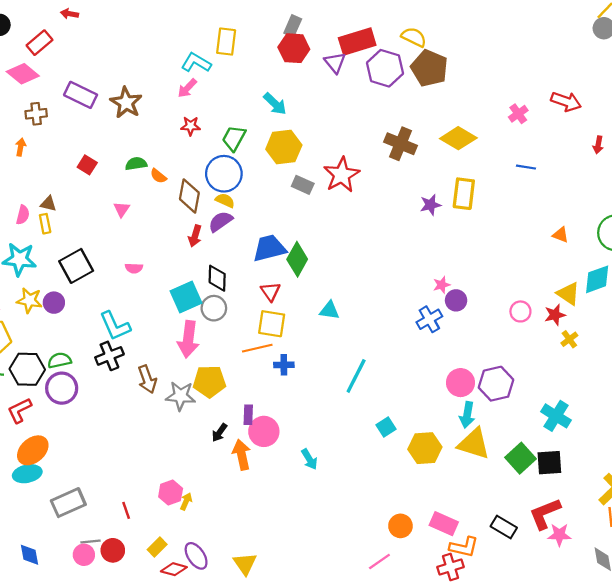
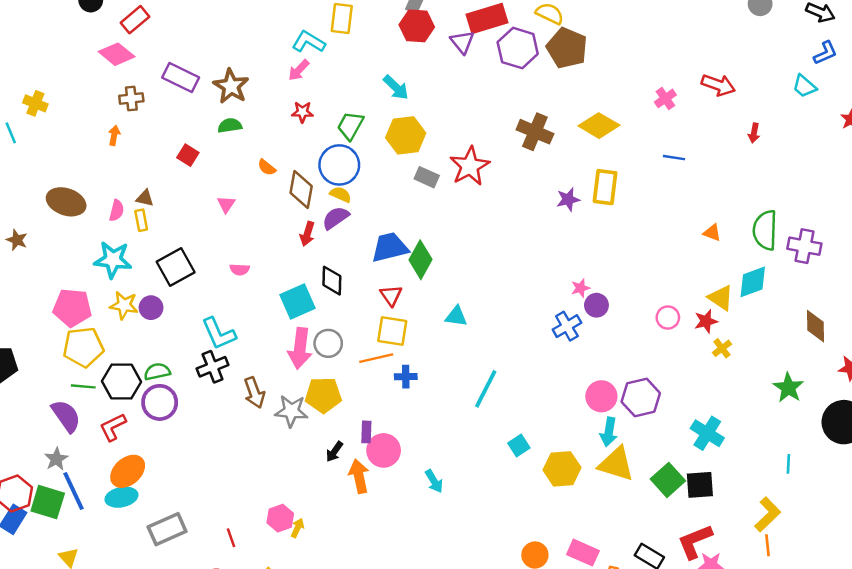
green semicircle: (136, 164) -> (230, 126), moved
gray circle: (214, 308) -> (328, 343), moved

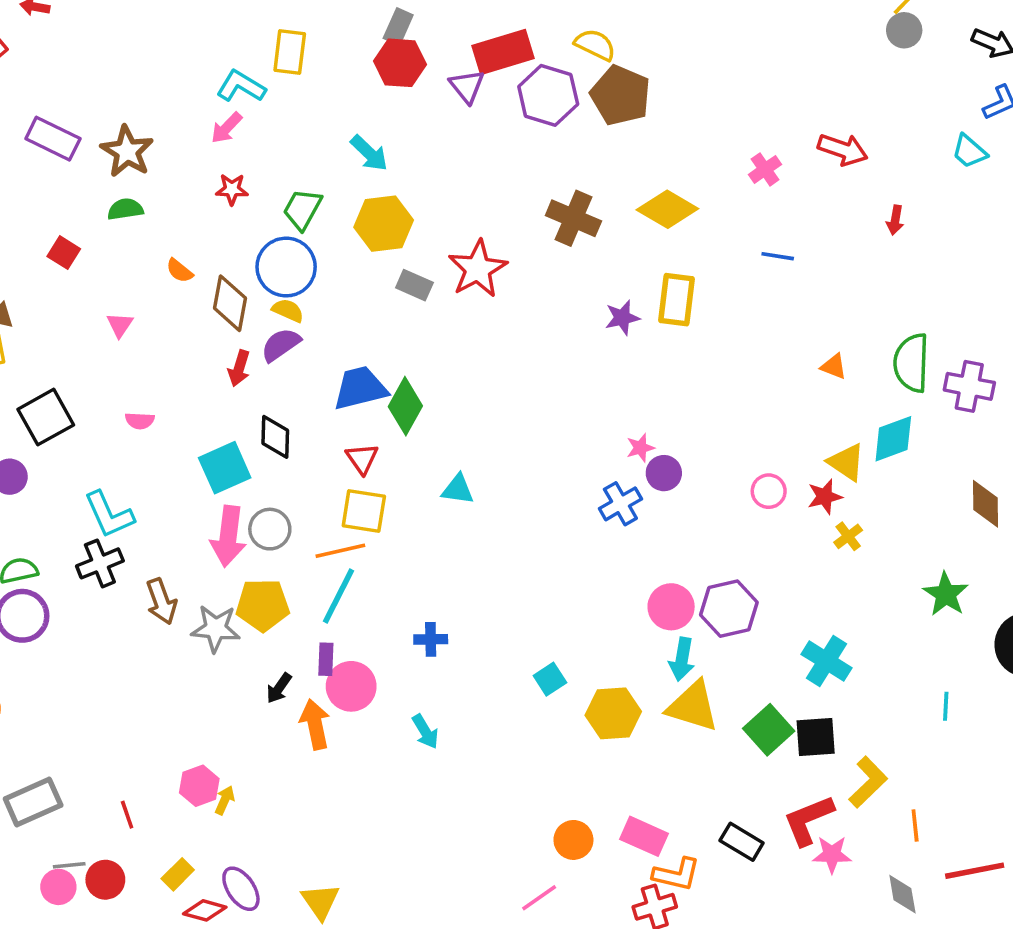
blue cross: (406, 377) -> (431, 639), moved
cyan line: (486, 389) -> (339, 596), moved
yellow L-shape: (768, 514) -> (868, 782), moved

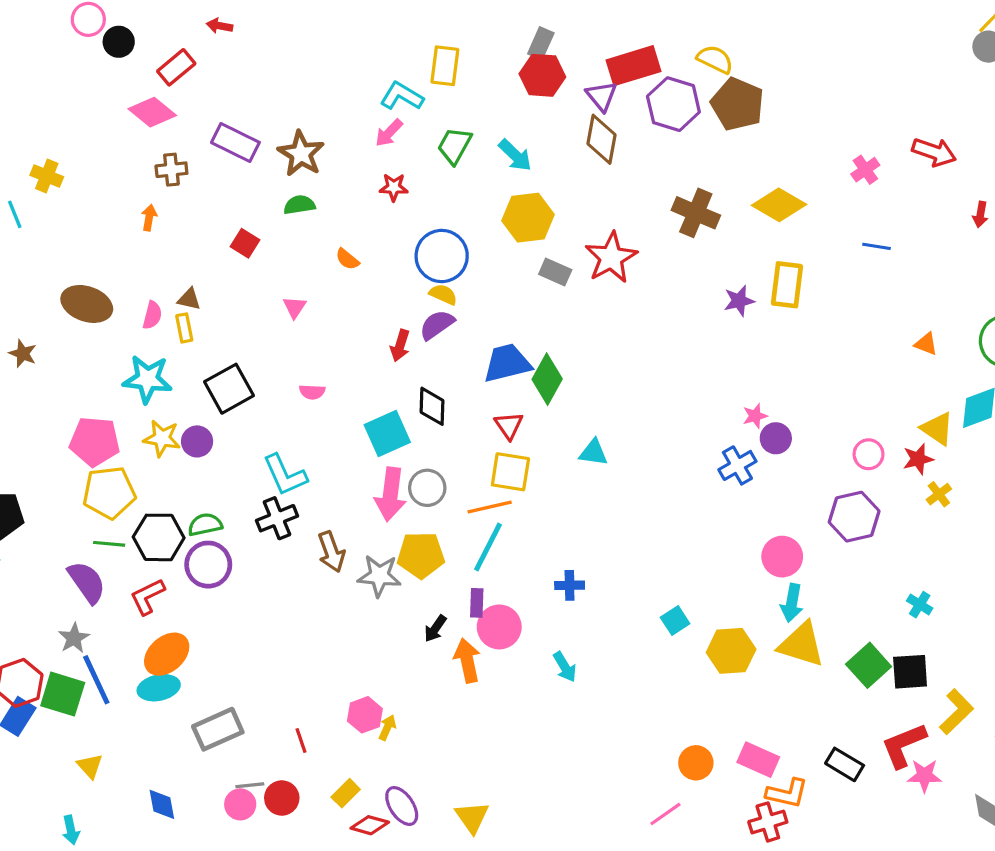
green trapezoid: (302, 209) -> (454, 146), moved
brown diamond: (230, 303) -> (602, 139), moved
purple hexagon: (729, 609) -> (854, 517), moved
cyan cross: (826, 661) -> (920, 605), size x0.6

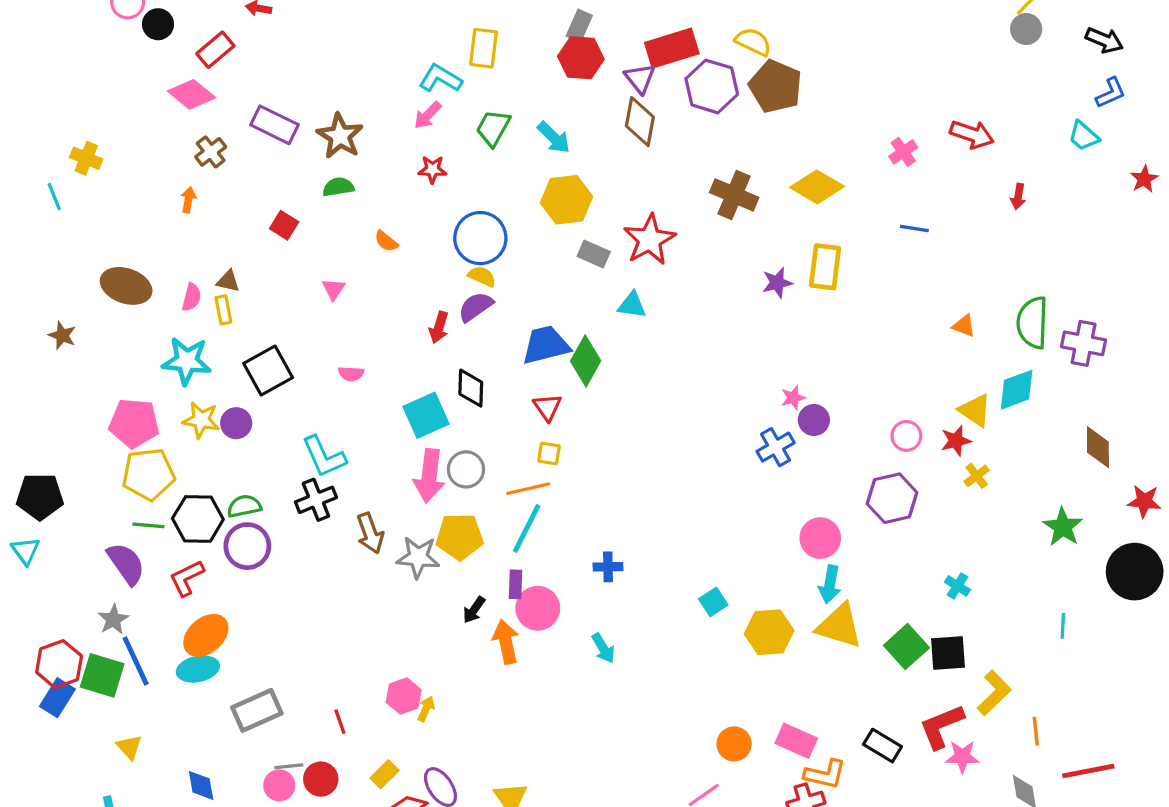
brown cross: (171, 170) -> (211, 152), turned -32
cyan triangle: (594, 453) -> (632, 305), moved
yellow square: (510, 472) -> (549, 453), size x0.6

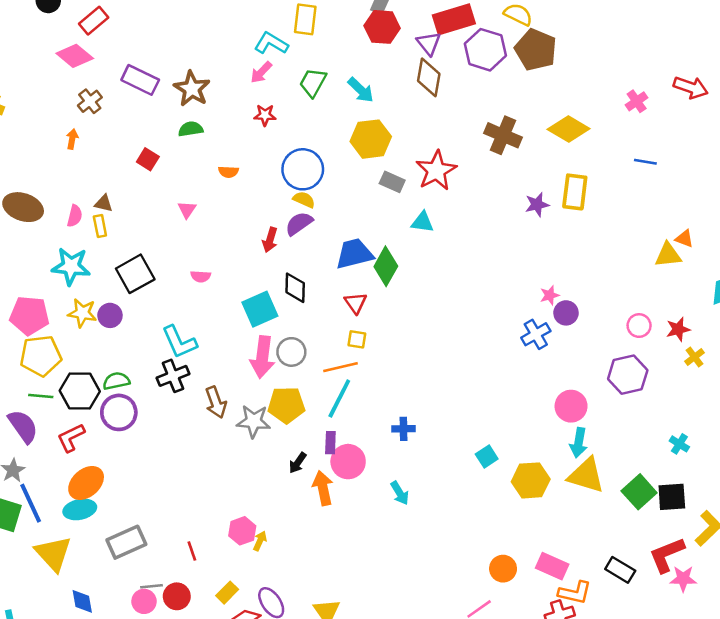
orange semicircle: (386, 241) -> (228, 172), turned -36
yellow triangle: (975, 410) -> (668, 255), moved, turned -40
yellow triangle: (129, 747) -> (53, 554), moved, size x1.8

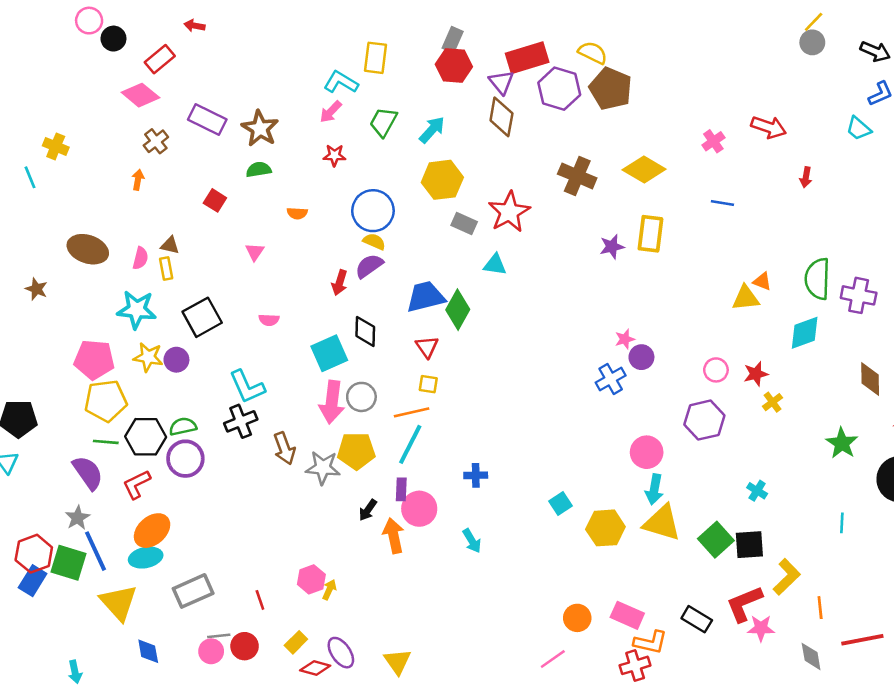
cyan arrow: (361, 90) -> (432, 130), turned -92

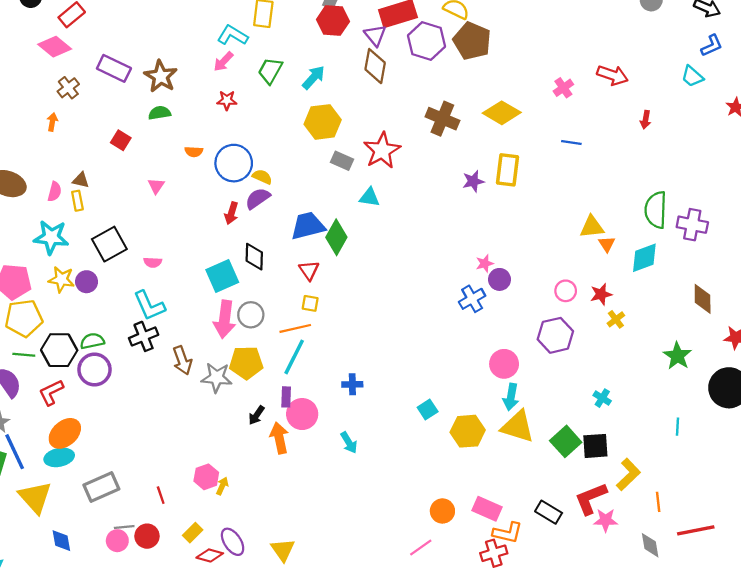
blue circle: (373, 211) -> (234, 163), moved
orange triangle: (762, 281) -> (607, 244), moved, turned 36
pink semicircle: (269, 320) -> (153, 262), moved

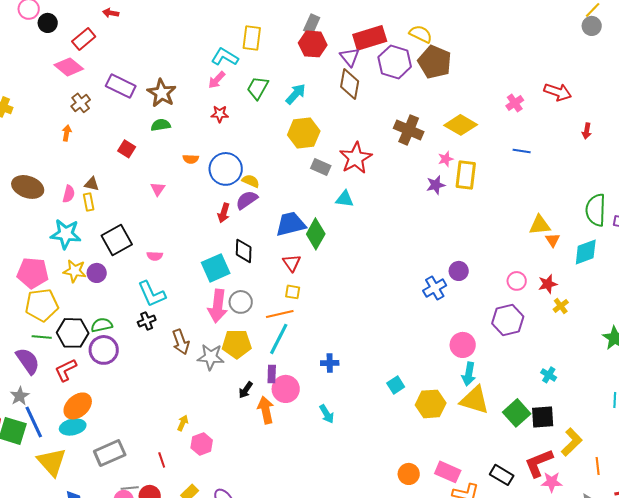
pink star: (485, 263) -> (446, 159), moved
black cross: (144, 336) -> (147, 321), size x0.7
yellow arrow: (222, 486) -> (183, 423), moved

